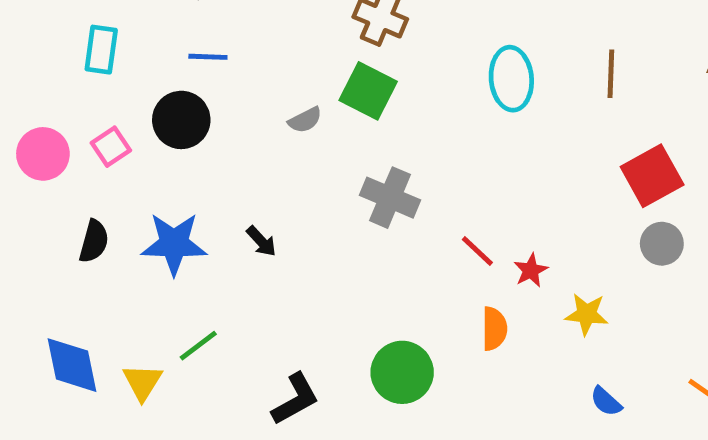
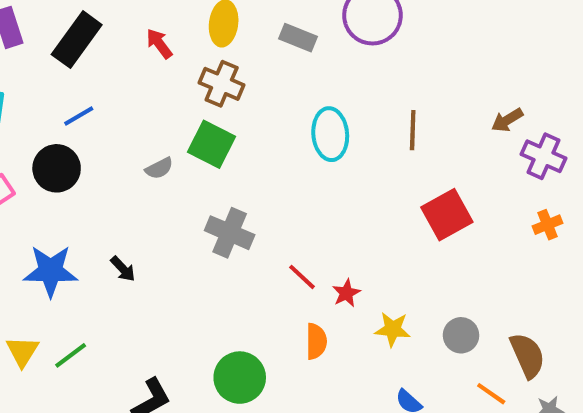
blue line: (208, 57) -> (79, 116), turned -32
gray circle: (662, 244) -> (461, 335), moved
yellow triangle: (142, 382) -> (22, 351), moved

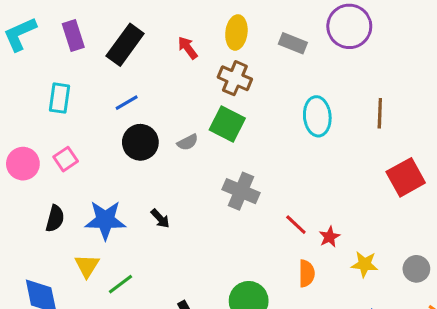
black circle: (57, 168) -> (140, 142), moved
yellow triangle: (22, 351) -> (87, 266), moved

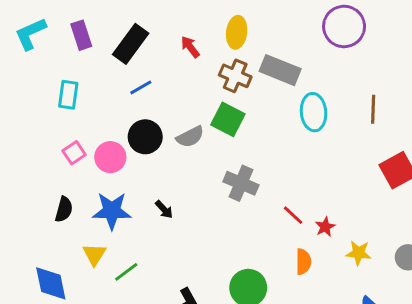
gray rectangle: (293, 43) -> (280, 70), moved, size x1.5
blue line: (127, 103) -> (141, 87), moved
gray semicircle: (188, 142) -> (190, 137), size x1.4
pink circle: (23, 164) -> (110, 157), moved

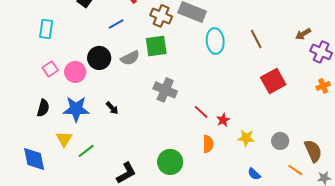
blue line: (141, 87) -> (116, 24), moved
brown line: (373, 109) -> (256, 39), turned -30
green square: (228, 119) -> (156, 46), turned -35

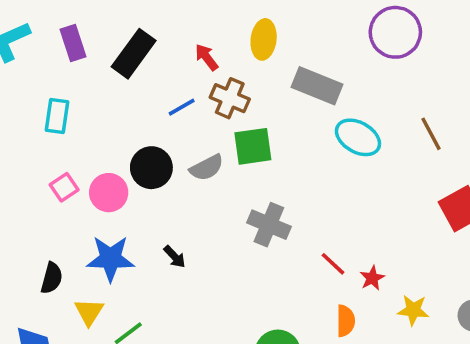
brown cross: (161, 16) -> (230, 98), moved
cyan ellipse: (215, 41) -> (358, 137), turned -55
black semicircle: (43, 108) -> (52, 278), moved

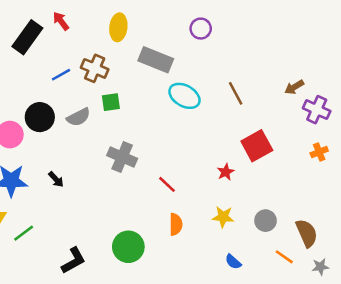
purple circle: (395, 32) -> (201, 29), moved, size x0.6
red arrow: (207, 57) -> (61, 21), moved
green square: (253, 146) -> (111, 102), size x0.7
red star: (372, 278) -> (226, 172), moved

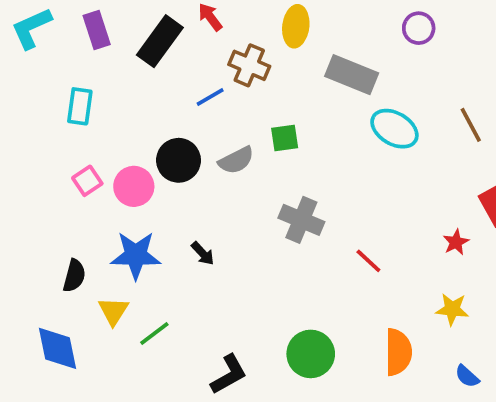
brown cross: (95, 68) -> (249, 65), moved
orange semicircle: (176, 224) -> (398, 352), moved, size x1.4

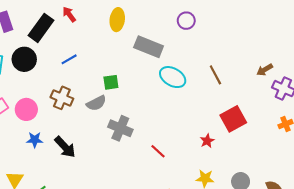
brown cross: (249, 65) -> (62, 98), moved
black circle: (179, 160) -> (24, 59), moved
gray semicircle: (236, 160) -> (96, 103), moved
black arrow: (203, 253) -> (65, 147), size x1.6
blue star: (136, 255) -> (35, 140), moved, size x0.6

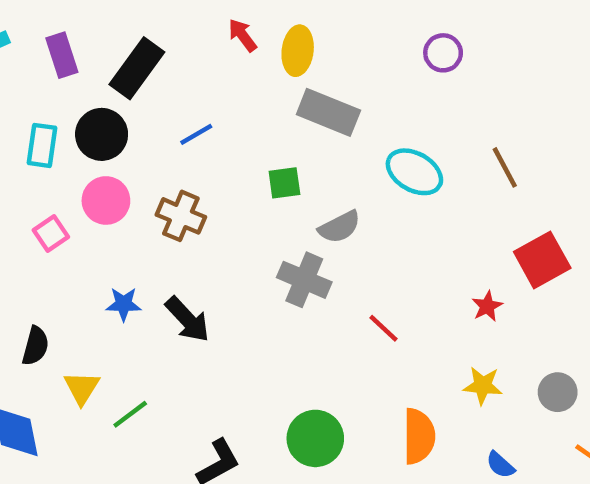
red arrow: (69, 14) -> (243, 35), moved
gray rectangle: (149, 47) -> (328, 112), moved
gray semicircle: (96, 103) -> (340, 227), moved
pink circle: (26, 109) -> (106, 200), moved

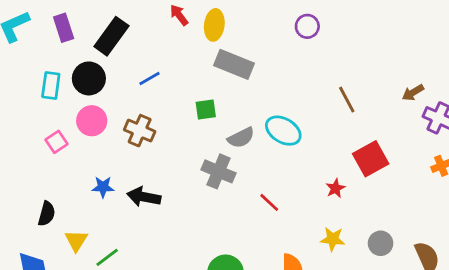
cyan ellipse: (414, 172) -> (283, 131), moved
black arrow: (187, 319) -> (144, 197), turned 144

